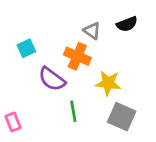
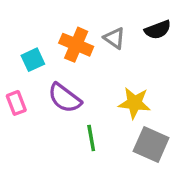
orange cross: (77, 56) -> (76, 45), moved
pink rectangle: (13, 122) -> (16, 103), moved

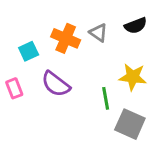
yellow star: (134, 103) -> (133, 77), moved
green line: (91, 138) -> (106, 98), moved

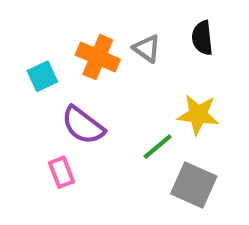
black semicircle: (136, 26) -> (202, 38), turned 105
pink rectangle: (14, 88) -> (62, 172), moved
green line: (106, 98) -> (158, 147), turned 60

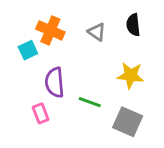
orange cross: (98, 57) -> (50, 30), moved
purple semicircle: (83, 125) -> (55, 82), turned 48
green line: (158, 147) -> (90, 102), moved, turned 60

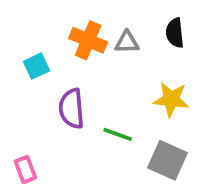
orange cross: (50, 30) -> (88, 40), moved
gray triangle: (97, 32) -> (127, 42), turned -36
pink rectangle: (41, 113) -> (25, 170), moved

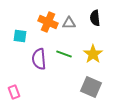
cyan square: (36, 66) -> (20, 36), turned 32
yellow star: (171, 99) -> (93, 54), turned 30
green line: (118, 134) -> (64, 54), moved

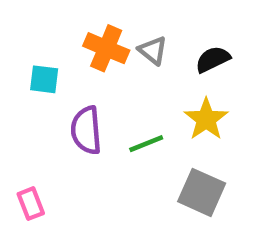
black semicircle: (95, 18) -> (213, 59), moved, turned 70
gray triangle: (69, 23) -> (153, 50), turned 40
green line: (64, 54) -> (146, 144), moved, turned -42

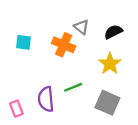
orange cross: (106, 48) -> (64, 45), moved
purple semicircle: (86, 130) -> (46, 99), moved
green line: (146, 144) -> (73, 87), moved

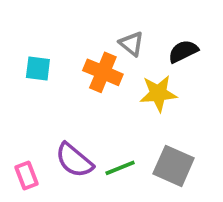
yellow star: (110, 64) -> (158, 93), moved, turned 30
green line: (73, 87) -> (120, 168), moved
purple semicircle: (46, 99) -> (74, 160), turned -45

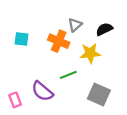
gray triangle: (132, 44) -> (75, 25), turned 40
green line: (120, 168) -> (68, 75), moved

